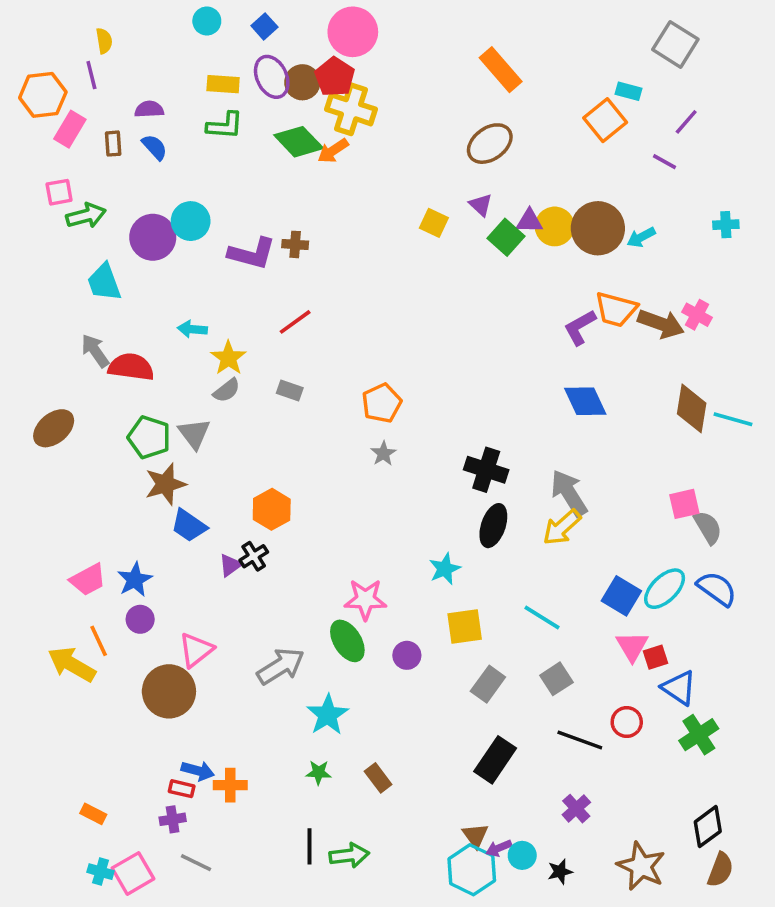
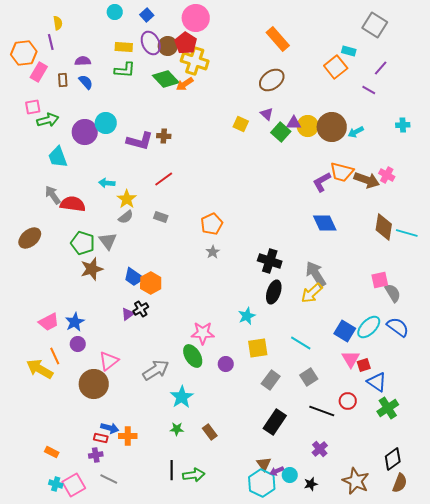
blue trapezoid: (189, 526) -> (134, 277), moved

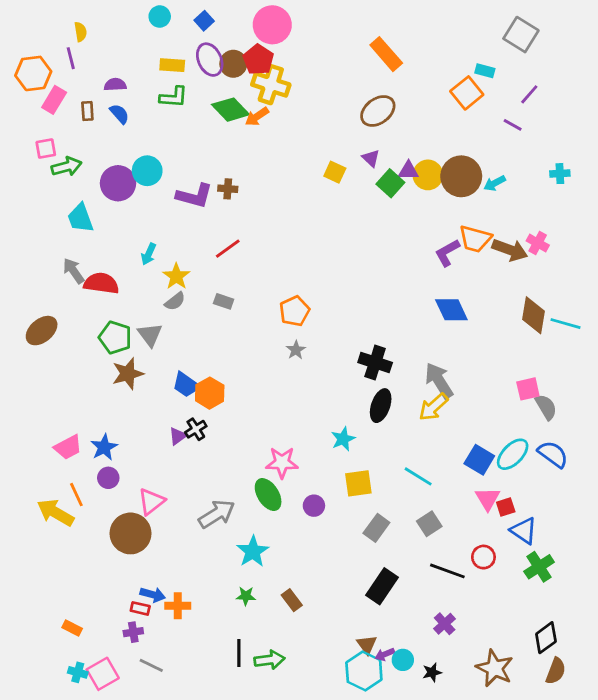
cyan arrow: (107, 183) -> (149, 254), turned -70

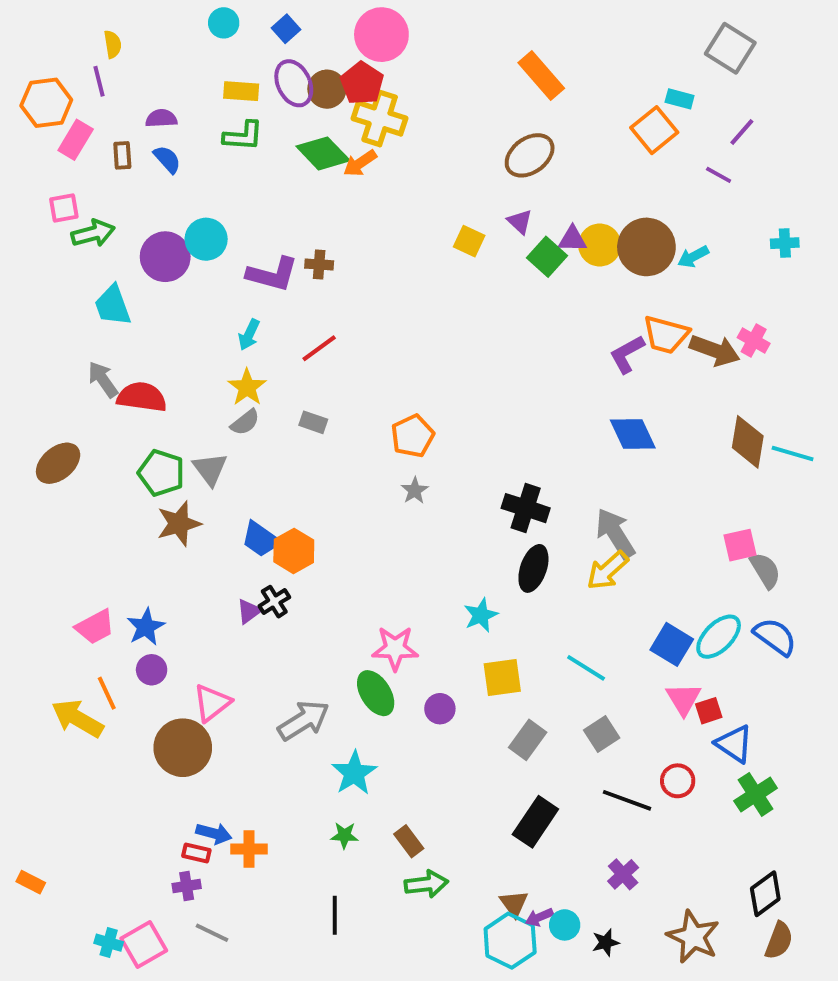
cyan arrow: (149, 254) -> (249, 335), moved
orange rectangle: (72, 628) -> (31, 882), moved
green arrow: (269, 660) -> (426, 884), moved

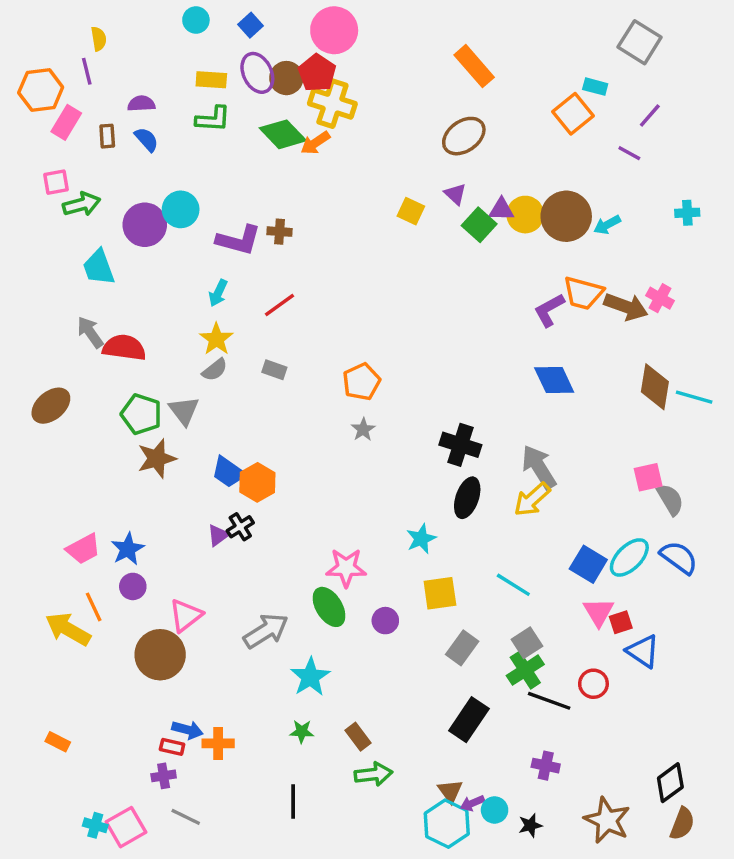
green cross: (756, 794) -> (525, 670), moved
purple cross: (623, 874) -> (546, 766), turned -36
orange rectangle: (31, 882) -> (58, 742), moved

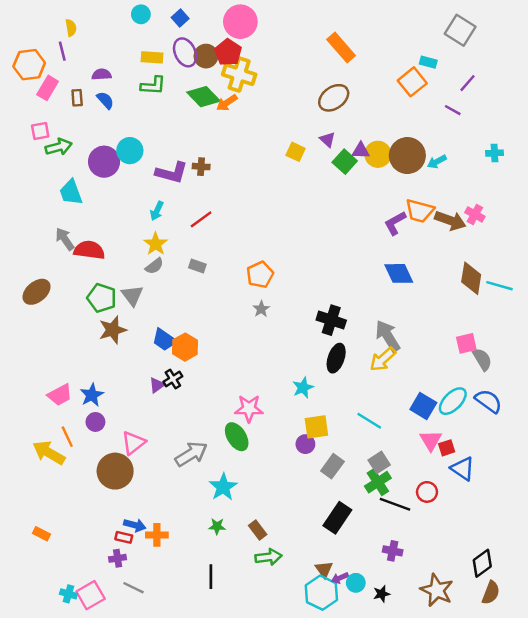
purple circle: (385, 621) -> (305, 444), moved

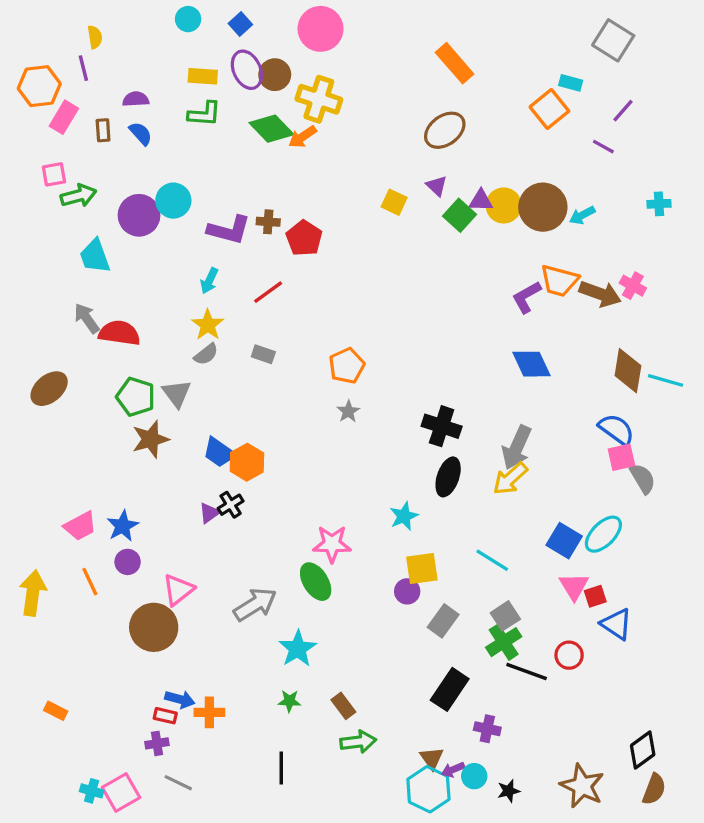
red pentagon: (228, 52) -> (304, 238), moved
gray arrow: (388, 336) -> (517, 447), turned -124
blue semicircle: (488, 401) -> (616, 429), moved
yellow arrow: (49, 453) -> (33, 593), moved, turned 68
purple cross: (393, 551) -> (487, 729), moved

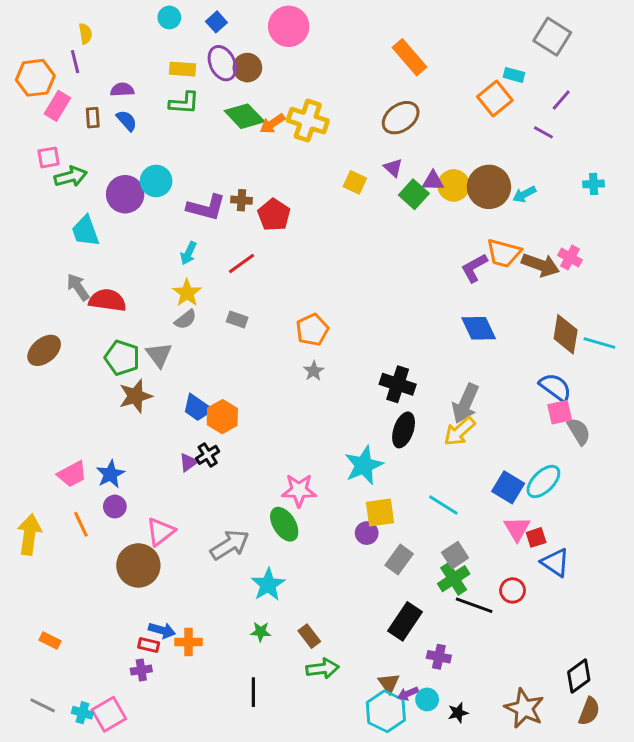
yellow cross: (319, 99) -> (308, 121), moved
cyan star: (404, 516) -> (364, 465), size x1.5
gray line: (178, 783) -> (43, 705), moved

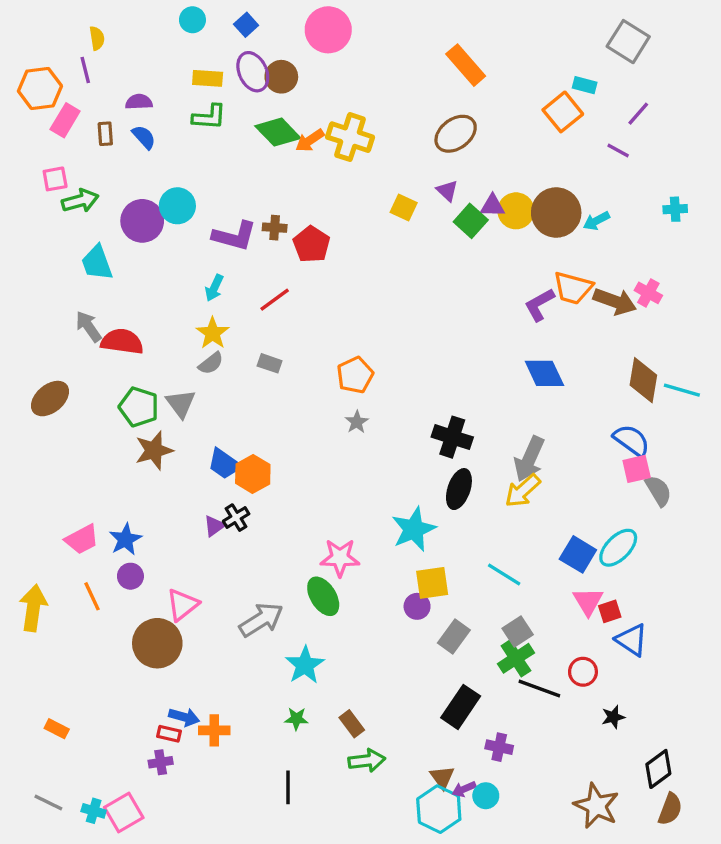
black star: (458, 713) -> (613, 717), moved

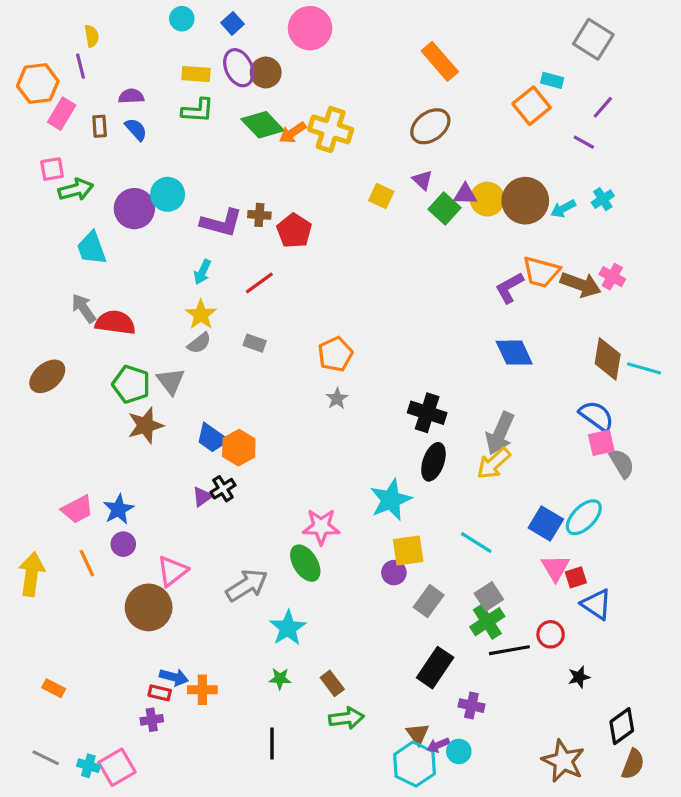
cyan cross: (675, 209) -> (603, 199), moved, turned -30
black line: (539, 688) -> (509, 650), turned -30

